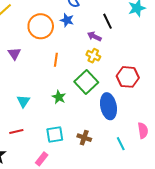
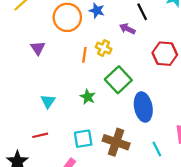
yellow cross: (93, 56) -> (104, 48), moved
red hexagon: (128, 77) -> (165, 54), moved
brown cross: (84, 138) -> (116, 142), size x1.6

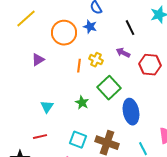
purple arrow: (127, 29) -> (123, 53), moved
purple triangle: (38, 48) -> (38, 60), turned 32
cyan square: (83, 139) -> (78, 140), turned 30

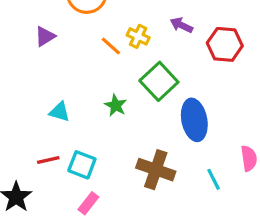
orange line: (79, 66) -> (111, 46), turned -56
cyan triangle: (47, 107) -> (59, 112), turned -48
cyan square: (78, 140) -> (82, 165), moved

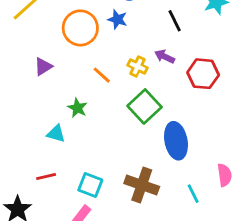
yellow cross: (138, 36) -> (137, 67), moved
green star: (116, 105) -> (77, 108), moved
cyan square: (82, 165) -> (90, 185), moved

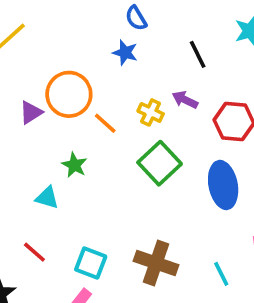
orange circle: (80, 28) -> (69, 94), moved
blue ellipse: (176, 141) -> (223, 185), moved
red line: (46, 176) -> (34, 252), turned 54

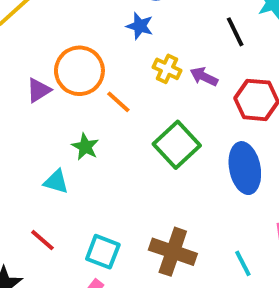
black line: (198, 54) -> (235, 32), moved
yellow cross: (151, 112) -> (167, 69), moved

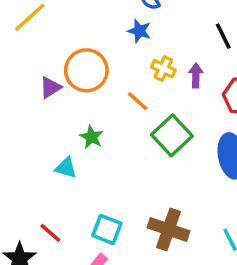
purple arrow: (204, 77) -> (196, 75), turned 65
orange line: (118, 102) -> (138, 101), moved
red line: (42, 240) -> (50, 233), moved

